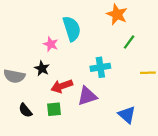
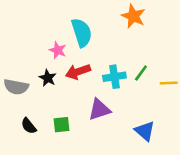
green line: (129, 42) -> (141, 73), moved
red arrow: (62, 86) -> (78, 72), moved

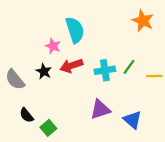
orange star: (133, 16) -> (143, 21), moved
gray semicircle: (16, 87) -> (15, 79), turned 40
purple triangle: (99, 109) -> (100, 109), moved
green square: (61, 125) -> (48, 128), moved, turned -35

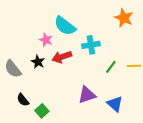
cyan semicircle: (75, 30) -> (65, 26), turned 145
green line: (129, 67) -> (111, 67), moved
cyan cross: (105, 70) -> (91, 45), moved

